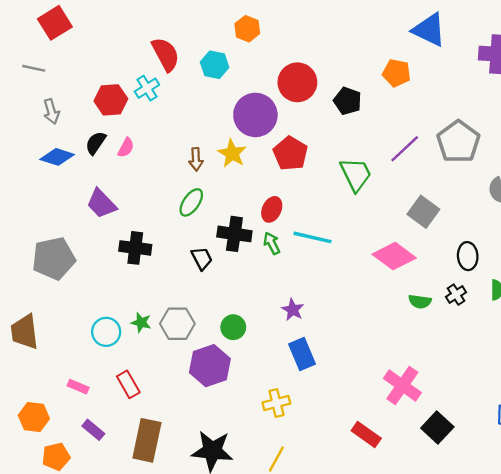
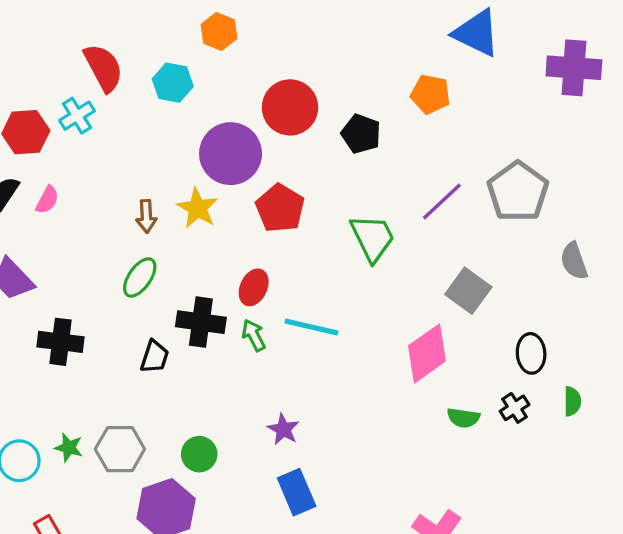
pink diamond: (394, 256) -> (427, 353), turned -72
black trapezoid: (202, 258) -> (155, 357), turned 45

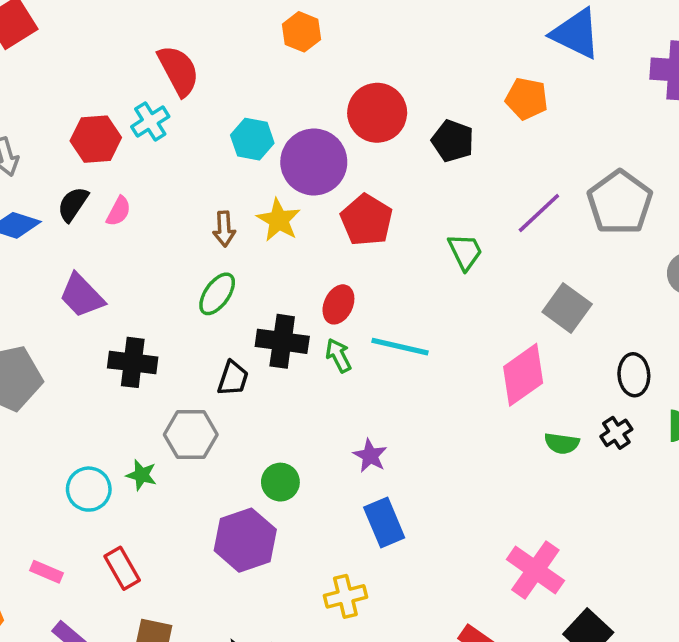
cyan hexagon: (173, 83) -> (252, 139), moved
green trapezoid: (373, 238) -> (465, 252), size x0.7
gray hexagon: (120, 449) -> (191, 435), moved

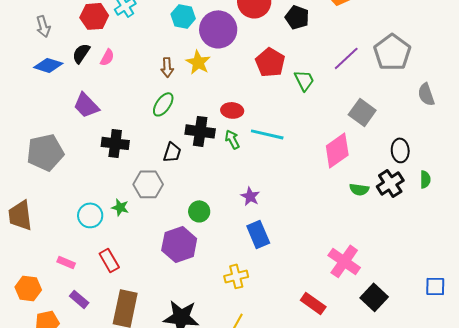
red pentagon: (367, 220) -> (270, 62), moved
red ellipse: (338, 304) -> (232, 110), turned 70
black cross: (616, 433) -> (390, 183), size x1.5

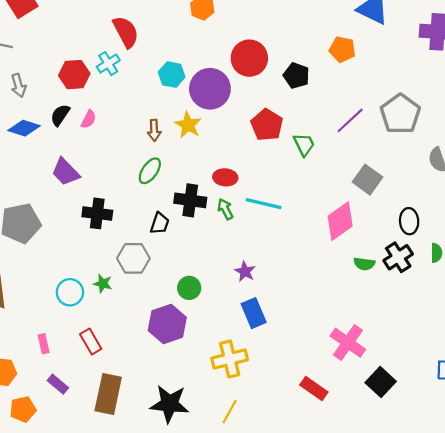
pink rectangle: (66, 262) -> (44, 344), turned 54
yellow cross: (236, 276) -> (230, 359), size x1.4

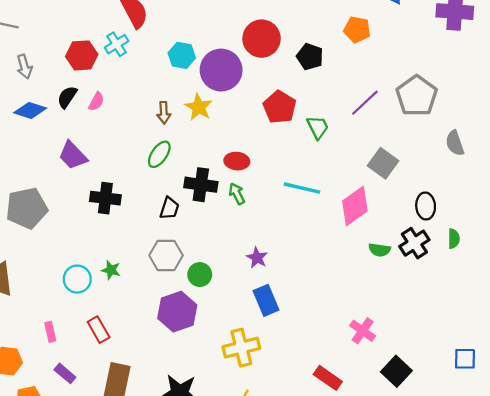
cyan line: (264, 204) -> (302, 188), moved
gray hexagon: (133, 258) -> (166, 255), moved
pink cross: (348, 343) -> (363, 331), size x0.7

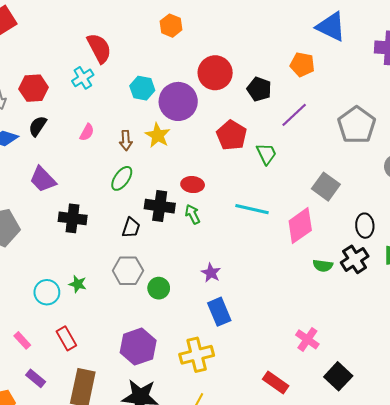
red hexagon: (82, 55) -> (34, 88), moved
pink semicircle: (96, 102) -> (87, 132), moved
purple line: (365, 103) -> (294, 115), moved
purple hexagon: (177, 312) -> (138, 347), moved
pink rectangle: (50, 332) -> (22, 340), turned -30

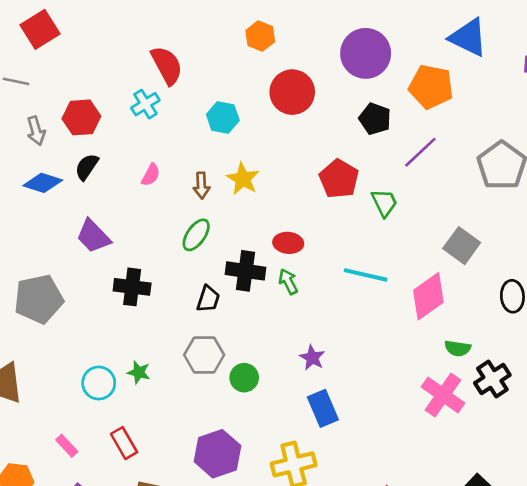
orange pentagon: (302, 65) -> (431, 87), size x1.4
red circle: (215, 73) -> (292, 92), moved
purple circle: (178, 101) -> (366, 53), moved
black cross: (355, 259) -> (492, 379), moved
pink cross: (307, 339) -> (443, 395), moved, size x1.4

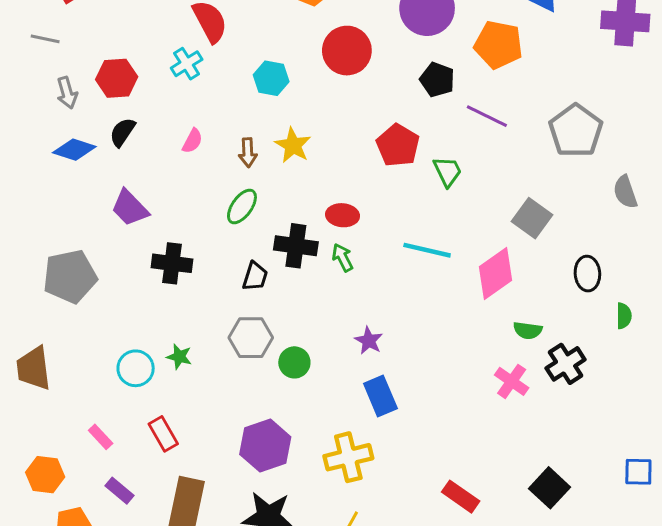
purple line: (420, 152) -> (487, 116), turned 69
pink cross: (443, 395) -> (512, 381), size x0.7

